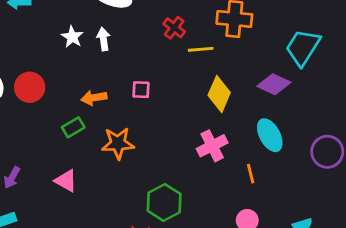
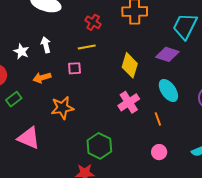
white star: (72, 37) -> (21, 51), moved
white arrow: (103, 39) -> (46, 45), moved
yellow line: (201, 49) -> (87, 47), moved
green rectangle: (73, 127) -> (14, 99), moved
pink triangle: (66, 181) -> (29, 138), size x1.4

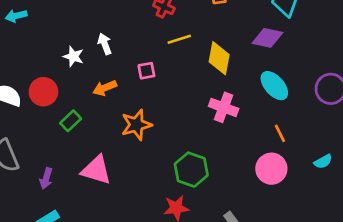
yellow line: (87, 47) -> (179, 39), moved
pink cross: (129, 102) -> (224, 107), turned -30
orange line: (158, 119) -> (280, 133), moved
pink circle: (159, 152) -> (271, 169), size x1.5

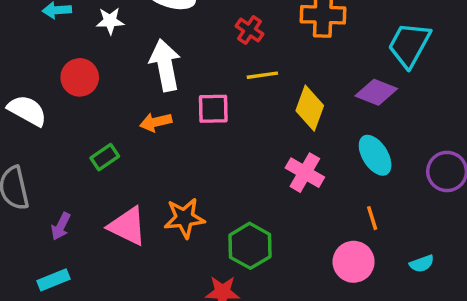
white arrow: (105, 44) -> (165, 65), size x1.8
white star: (73, 56) -> (110, 21), moved, turned -30
pink square: (146, 71) -> (213, 109), size x1.4
red circle: (43, 92) -> (80, 77), moved
orange star: (136, 125) -> (184, 218), moved

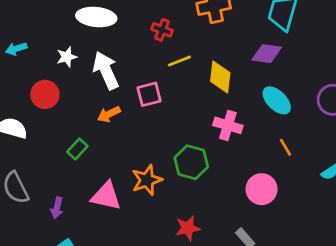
white star: (110, 21) -> (67, 57), moved
green hexagon: (250, 246) -> (191, 162), moved
pink circle: (354, 262) -> (262, 189), moved

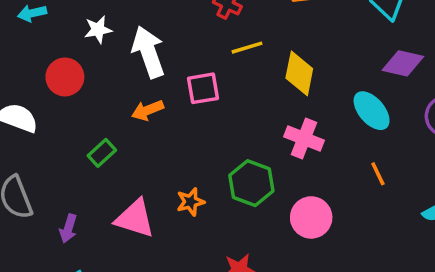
purple diamond: (267, 54) -> (403, 63), moved
orange star: (147, 180) -> (191, 202), size x0.7
pink circle: (262, 189) -> (311, 217), moved

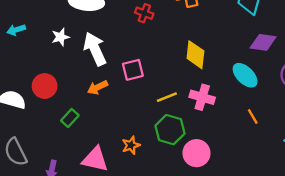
yellow line: (247, 48) -> (167, 97), moved
red circle: (65, 77) -> (45, 86), moved
pink circle: (311, 217) -> (196, 153), moved

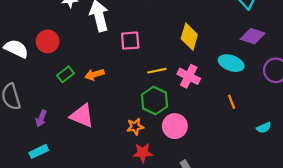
cyan ellipse: (245, 75) -> (231, 63), turned -35
orange arrow: (98, 87) -> (94, 74), moved
orange star: (131, 145) -> (135, 127), moved

